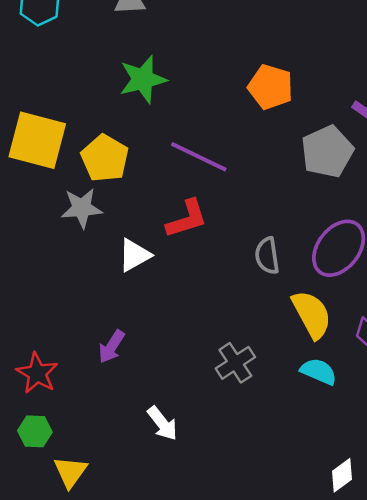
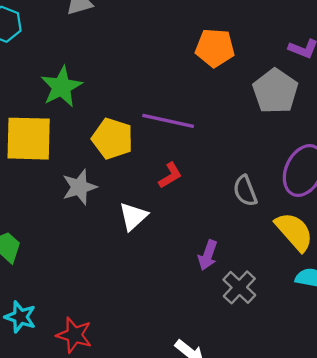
green star: (143, 79) -> (61, 87), moved
yellow pentagon: (105, 158) -> (112, 139), moved
red L-shape: (187, 219) -> (170, 175), size x0.7
purple arrow: (112, 347) -> (208, 255), moved

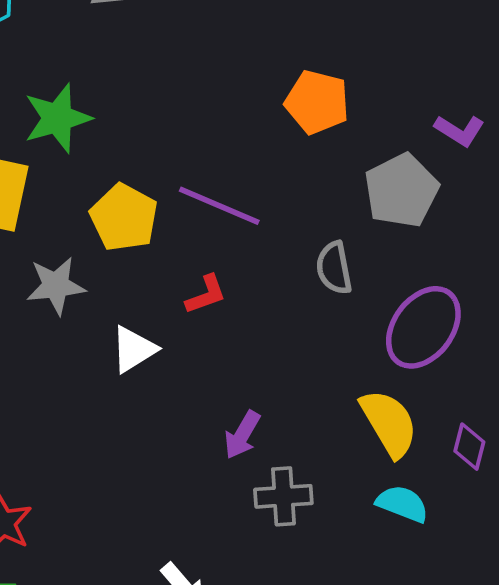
gray semicircle: (245, 191) -> (334, 268), moved
gray cross: (239, 287) -> (283, 496), turned 32

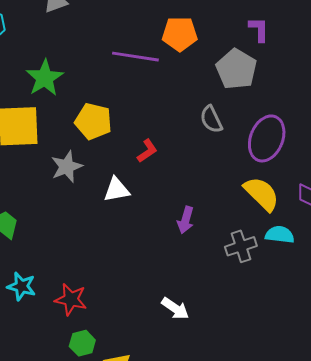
purple L-shape: (459, 131) -> (259, 29), turned -108
purple line: (219, 206) -> (135, 57), moved
white triangle: (134, 349) -> (116, 190), turned 36
gray cross: (283, 496) -> (241, 246), moved

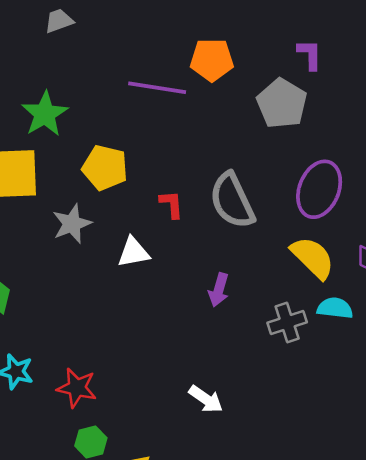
gray semicircle: (211, 119) -> (232, 201), moved, size x1.6
red L-shape: (147, 151) -> (171, 204), turned -60

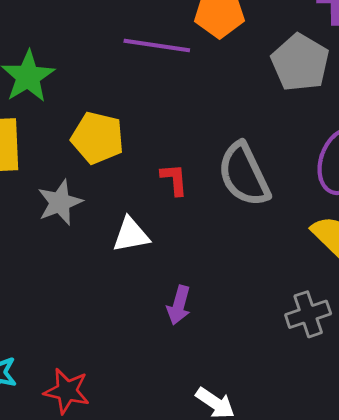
purple arrow: (219, 290) -> (179, 305), moved

